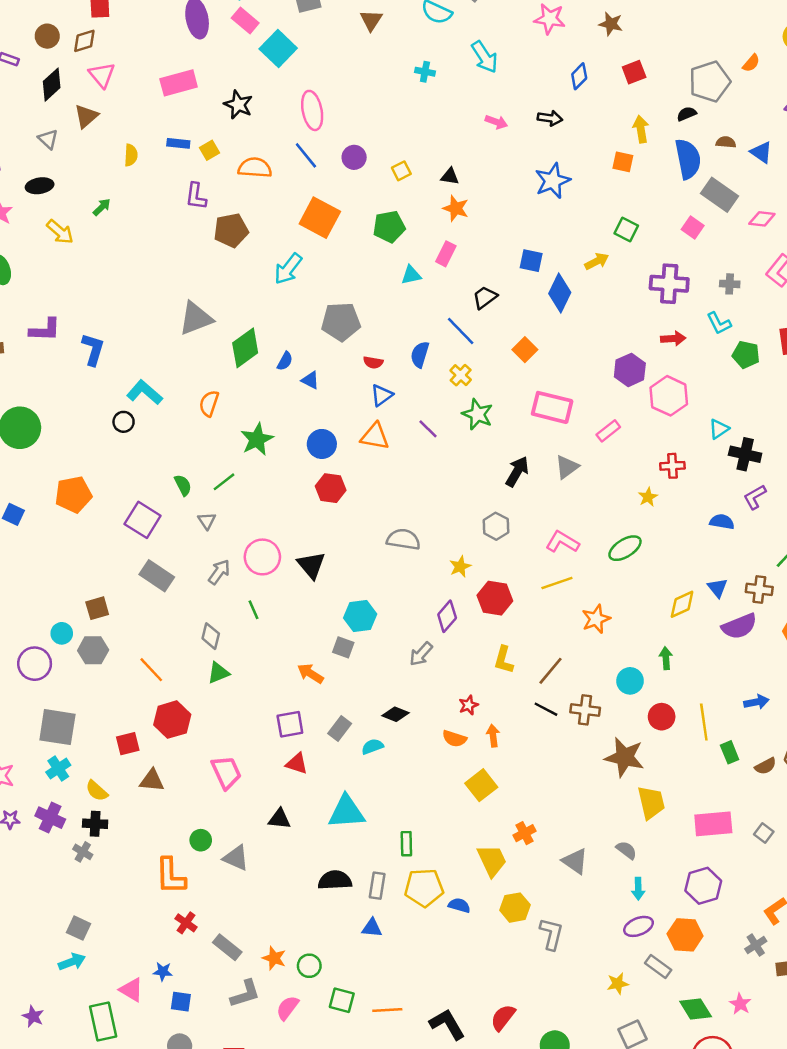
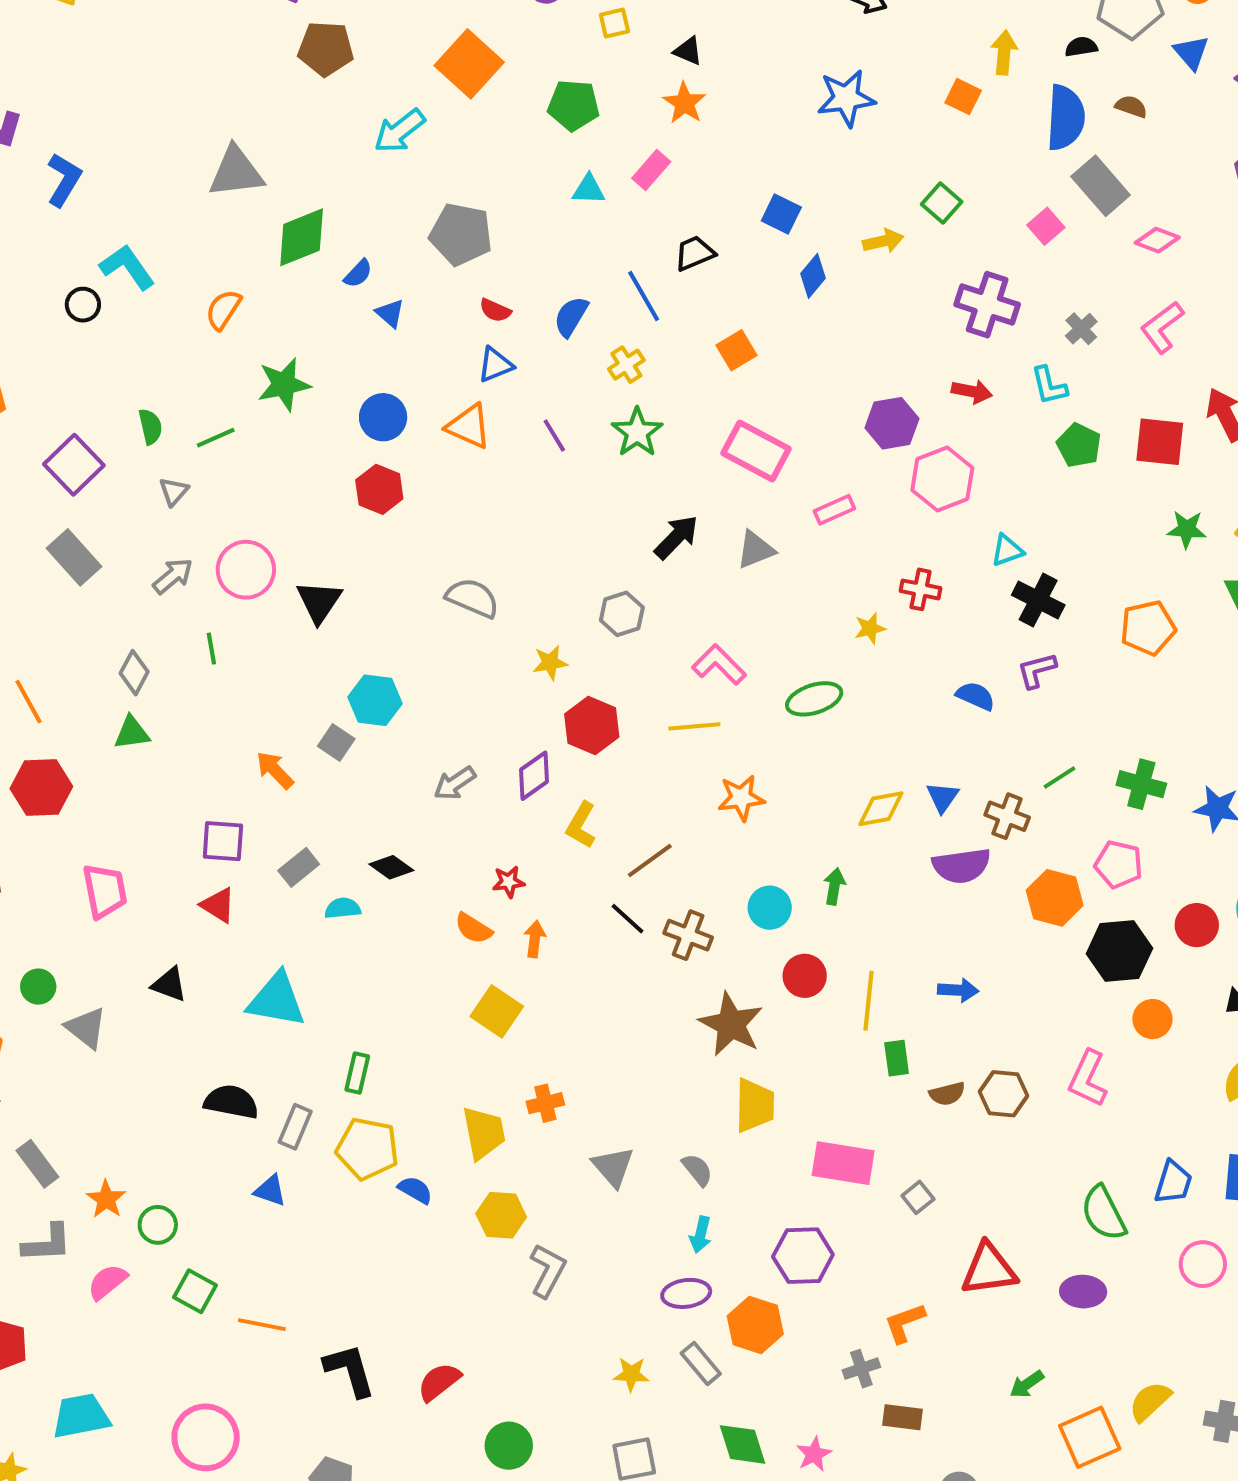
blue triangle: (761, 152) -> (1191, 52), moved
gray cross: (730, 284) -> (1081, 329), turned 30
blue diamond: (560, 293) -> (813, 276), size x0.7
purple diamond: (447, 616) -> (534, 776), moved
yellow square: (481, 785) -> (497, 1011), turned -32

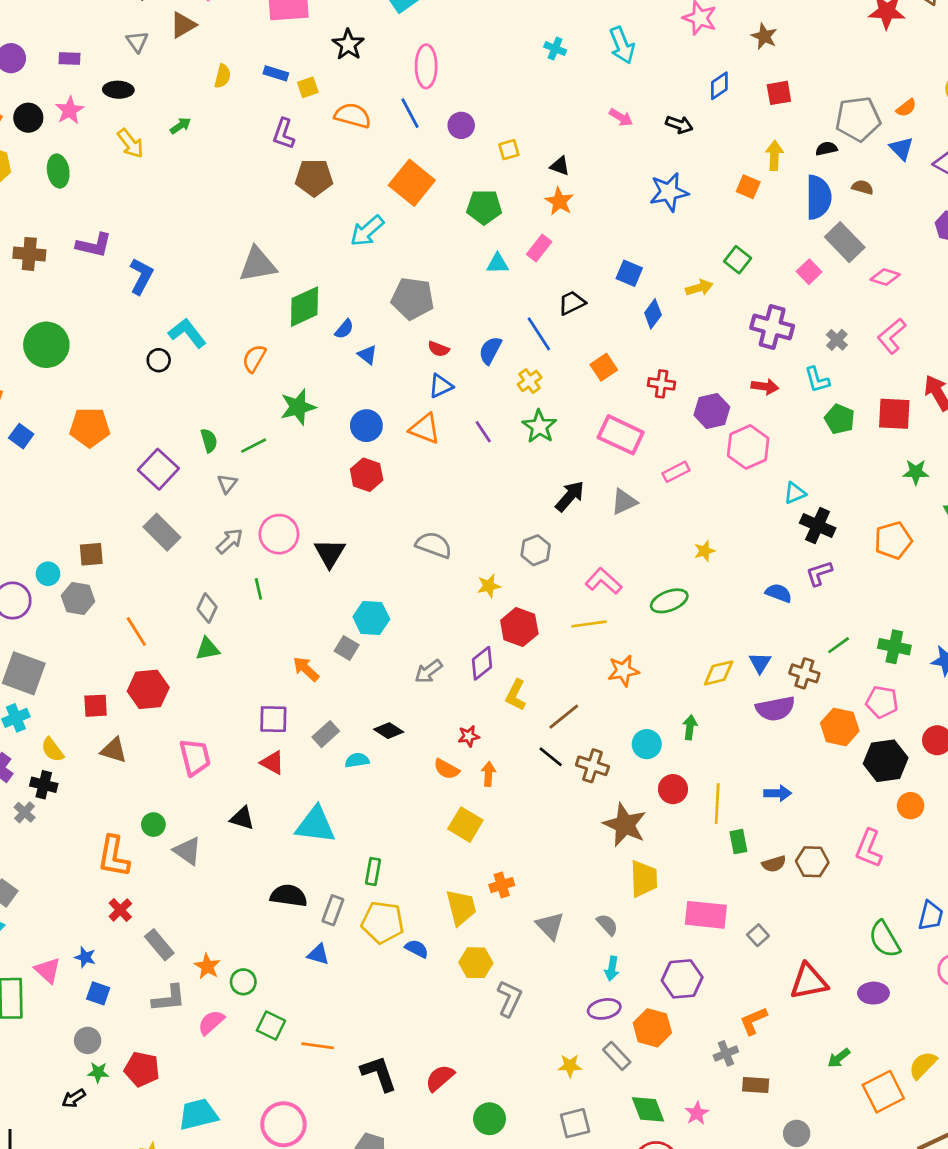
red cross: (920, 589) -> (662, 384), moved

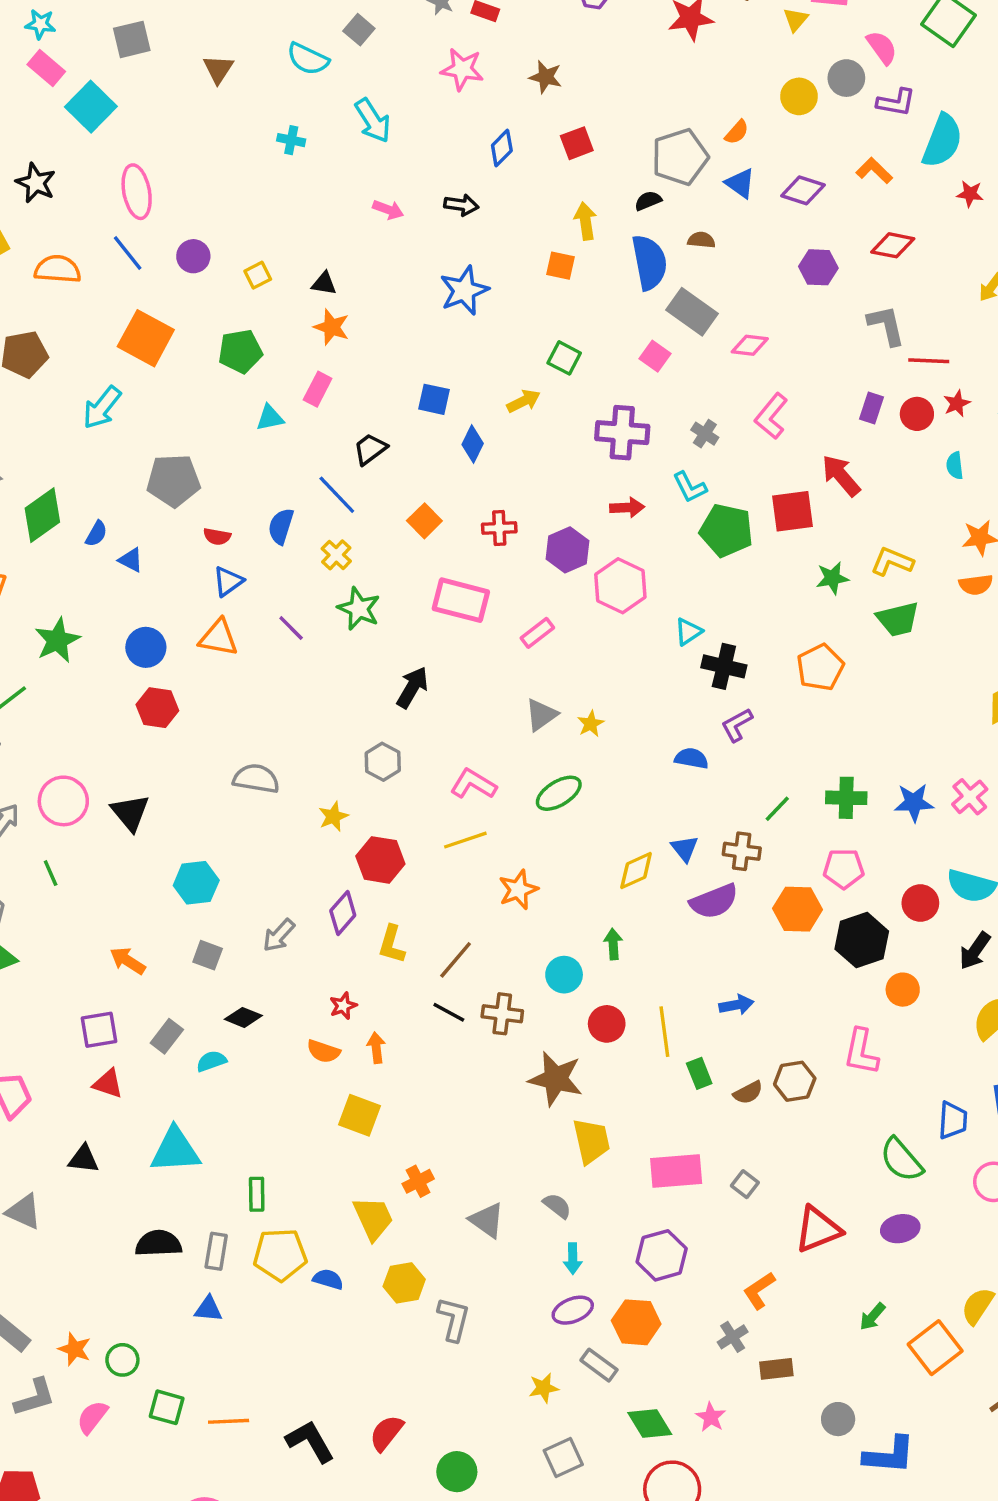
green pentagon: (840, 419) -> (726, 530), size x1.4
gray triangle: (624, 502) -> (541, 715), moved
gray square: (347, 648) -> (208, 955), moved

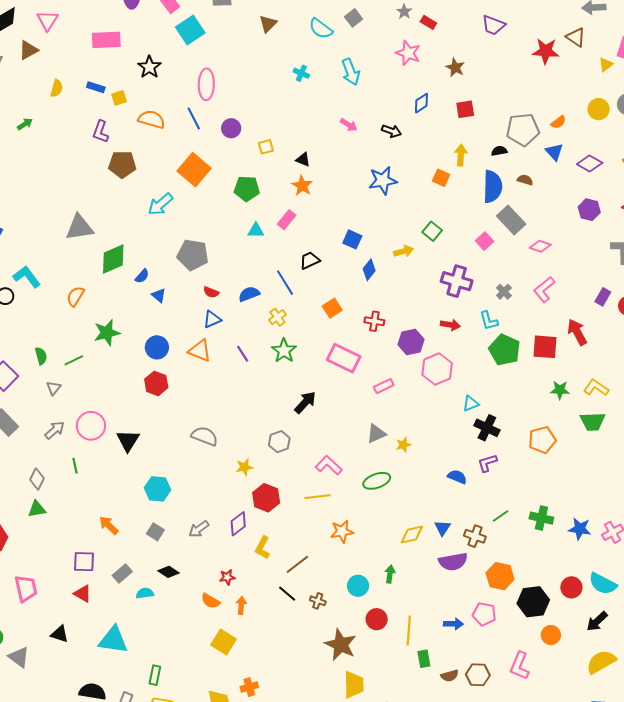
blue semicircle: (281, 526) -> (249, 294), turned 40
pink pentagon: (844, 869) -> (484, 614), moved
brown cross: (502, 1014) -> (318, 601), size x0.7

